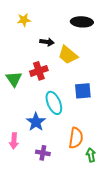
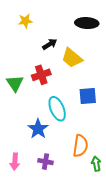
black arrow: (47, 42) -> (50, 44), turned -40
pink arrow: (14, 141) -> (15, 162), moved

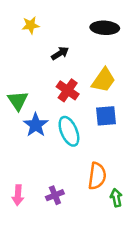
yellow trapezoid: (72, 58) -> (103, 80), moved, turned -95
red cross: (41, 75) -> (68, 90), moved, turned -36
blue star: (38, 129) -> (36, 125), moved
purple cross: (45, 162) -> (55, 195), turned -32

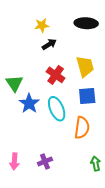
yellow star: (31, 25) -> (42, 25), moved
yellow trapezoid: (103, 80) -> (85, 66), turned -50
orange semicircle: (97, 176) -> (82, 128), moved

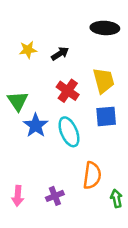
yellow star: (42, 25) -> (28, 50), moved
orange semicircle: (82, 128) -> (92, 175), moved

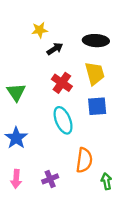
black ellipse: (105, 28) -> (96, 41), moved
yellow star: (28, 50) -> (40, 30), moved
blue star: (36, 125) -> (16, 138), moved

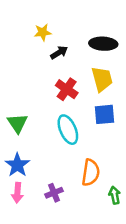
green triangle: (16, 92) -> (17, 123), moved
blue star: (16, 138) -> (17, 165), moved

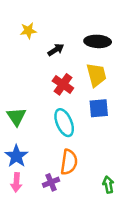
yellow star: (43, 32) -> (28, 31), moved
orange semicircle: (91, 173) -> (69, 162), moved

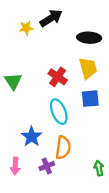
black arrow: (56, 50) -> (51, 18), moved, size x1.5
green triangle: (16, 117) -> (13, 81), moved
blue star: (16, 156) -> (32, 137), moved

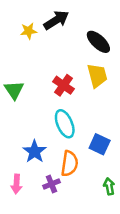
black ellipse: (89, 38) -> (98, 42), turned 40
blue square: (90, 99) -> (100, 144), moved, turned 30

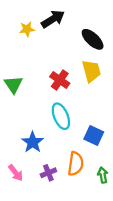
orange semicircle: (69, 164) -> (76, 164), moved
pink arrow: (16, 184) -> (16, 173), turned -42

